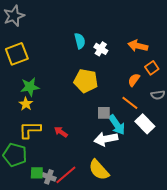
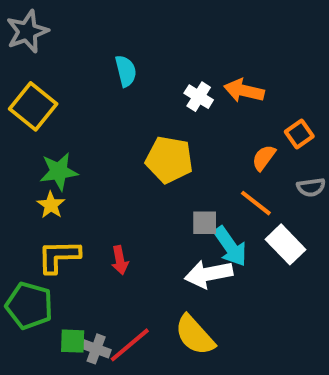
cyan semicircle: (80, 41) -> (126, 71), moved
orange arrow: (138, 46) -> (244, 91), moved
yellow square: (17, 54) -> (33, 106), turned -30
red arrow: (61, 132) -> (120, 260), turned -136

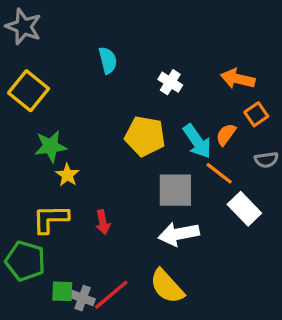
gray star: (27, 32) -> (24, 27), turned -30
orange arrow: (244, 91) -> (238, 79), moved
yellow star: (51, 205) -> (67, 175), moved
gray square: (205, 223) -> (175, 190), size x1.6
cyan arrow: (230, 246) -> (197, 141), moved

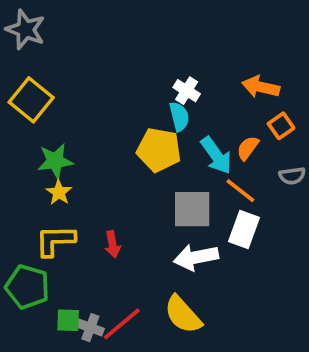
cyan semicircle: (108, 60) -> (179, 117), moved
yellow star: (67, 175) -> (59, 192), moved
white rectangle: (244, 209) -> (244, 229), moved, turned 64

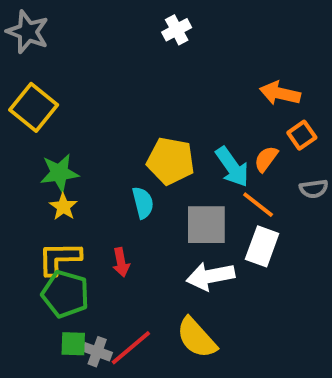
white cross: (187, 91) -> (177, 30), moved, turned 30
cyan semicircle: (179, 117) -> (143, 203), moved
green pentagon: (27, 287) -> (65, 294), moved

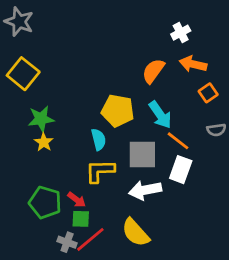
white cross: (177, 30) -> (181, 33), moved
orange semicircle: (266, 159) -> (153, 71), moved, size x1.4
yellow L-shape: (59, 258) -> (100, 171), moved
red arrow: (121, 262) -> (77, 200), moved, turned -42
green square: (73, 344) -> (81, 219), moved

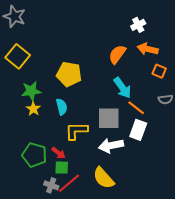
orange square: (208, 93) -> (159, 71), turned -32
yellow pentagon: (118, 111) -> (69, 74), moved
cyan semicircle: (99, 139) -> (62, 107), moved

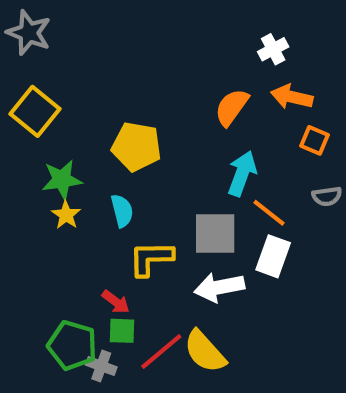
cyan arrow: (122, 88) -> (242, 173), turned -125
green pentagon: (34, 155) -> (72, 345), moved
red line: (69, 183) -> (161, 352), moved

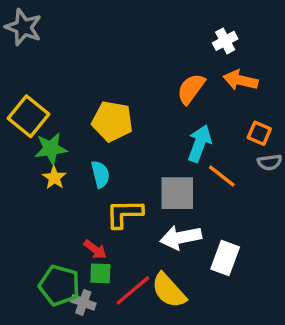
yellow square: (35, 111) -> (29, 116), moved
orange square: (315, 140) -> (259, 133), moved
white rectangle: (273, 256) -> (225, 258), moved

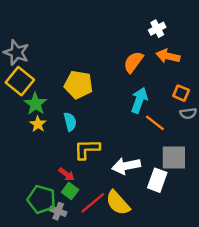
gray star: (23, 27) -> (16, 52), moved
green star: (51, 149) -> (35, 104), turned -30
gray square: (177, 193) -> (174, 158), moved
green square: (100, 273) -> (70, 191), turned 35

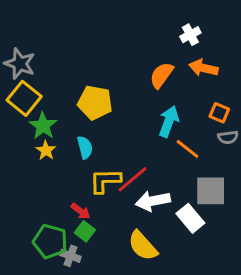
white rectangle: (157, 180) -> (190, 218), turned -60
red line: (93, 203) -> (133, 179), moved

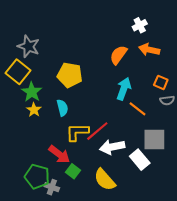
gray star: (20, 64) -> (29, 46), moved
red arrow: (81, 211) -> (59, 154), size x1.5
green square: (85, 231) -> (73, 171), moved

